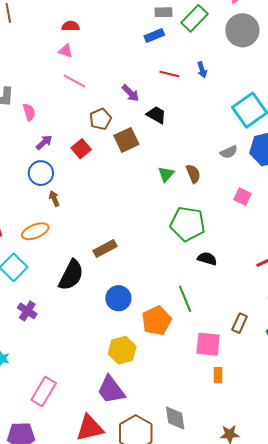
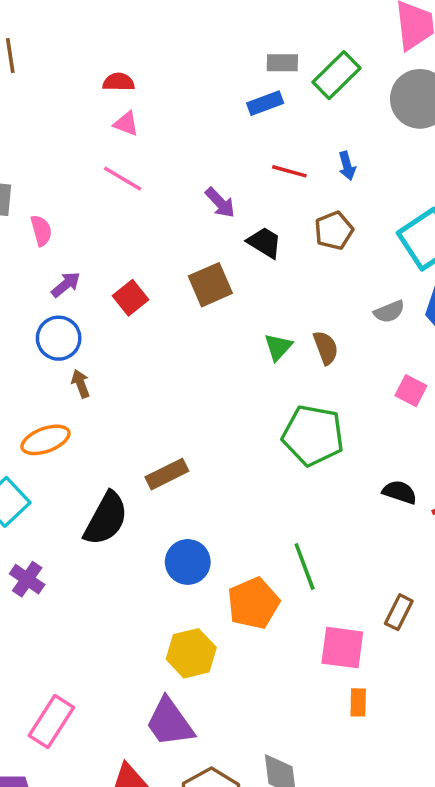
pink triangle: (66, 51) -> (126, 124), moved
brown pentagon: (101, 119) -> (334, 231), moved
black semicircle: (207, 259) -> (400, 492), moved

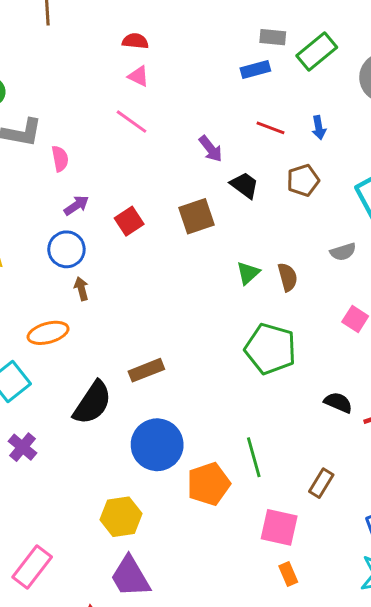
blue circle: (188, 562) -> (157, 445), size x1.4
brown rectangle: (399, 612) -> (321, 483), moved
yellow hexagon: (191, 653) -> (121, 517), moved
orange rectangle: (358, 702) -> (288, 574), turned -30

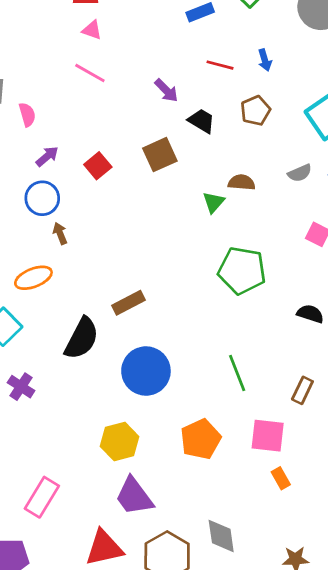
brown semicircle: (288, 277) -> (242, 182), moved, turned -64
orange pentagon: (209, 484) -> (201, 439), moved

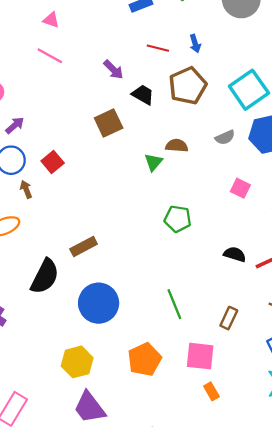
brown pentagon: (255, 111) -> (188, 86), size x1.5
red square: (98, 166) -> (53, 162), moved
green pentagon: (242, 271) -> (178, 219), size x0.7

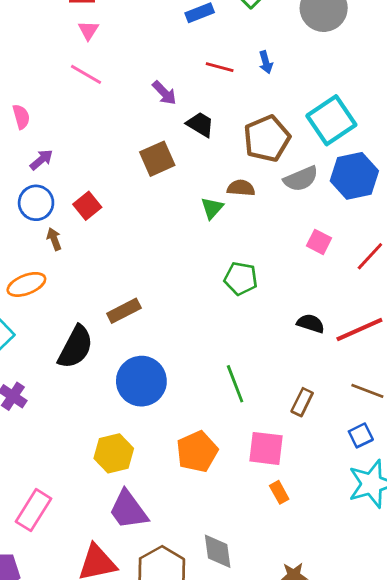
pink triangle: (51, 20) -> (88, 30), turned 42
brown pentagon: (188, 86) -> (267, 139), moved
gray semicircle: (225, 137) -> (301, 179), size x1.4

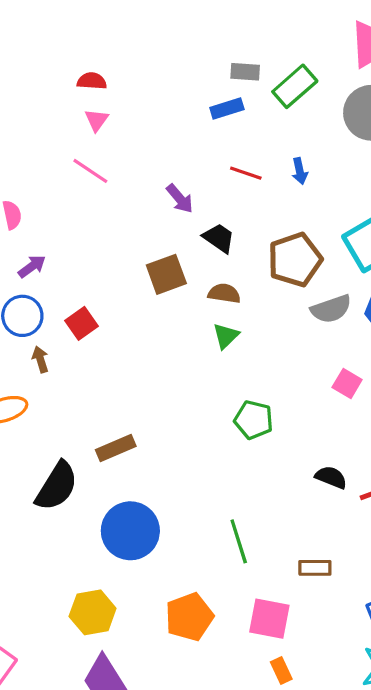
brown semicircle: (241, 188) -> (224, 293), moved
brown rectangle: (302, 402) -> (315, 568), turned 60

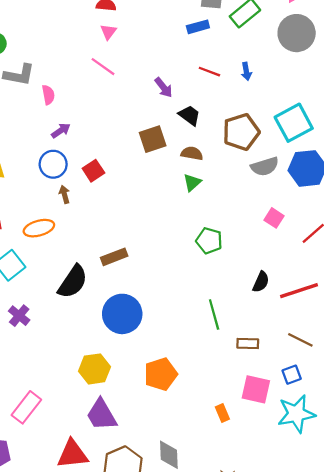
black semicircle: (331, 477) -> (261, 282), turned 90
green line: (239, 541) -> (214, 315), moved
pink square: (269, 619) -> (256, 389), moved

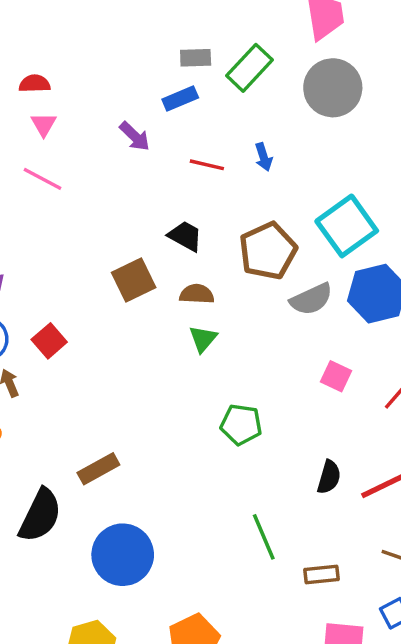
purple arrow: (164, 87) -> (135, 136), moved

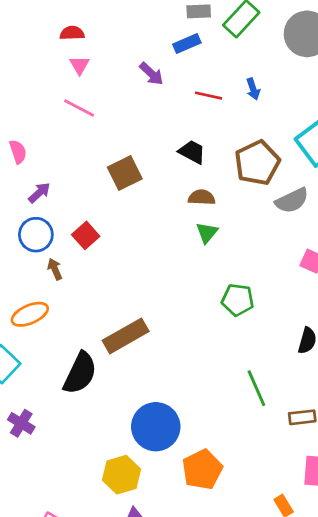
brown square: (134, 280) -> (125, 173), moved
brown rectangle: (98, 469) -> (126, 336), size x1.4
blue circle: (123, 555) -> (156, 427), moved

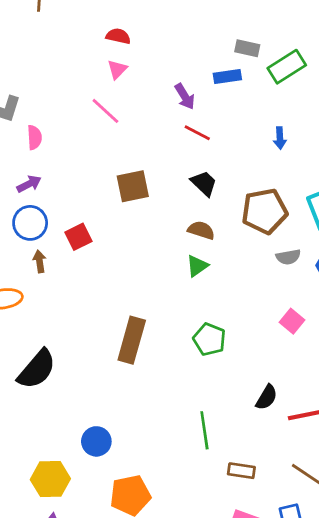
red line: (209, 96) -> (197, 133), moved
purple arrow: (39, 193) -> (29, 184), moved
gray semicircle: (292, 201) -> (288, 257), size x0.7
brown rectangle: (126, 336) -> (132, 340), moved, turned -60
blue circle: (156, 427) -> (96, 441), size x0.6

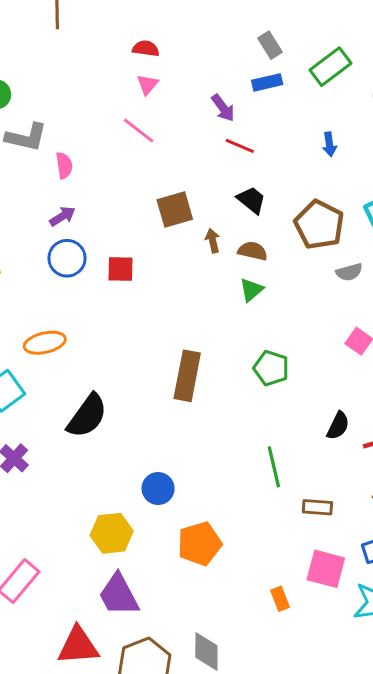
gray rectangle: (247, 48) -> (270, 45), moved, turned 50
brown pentagon: (264, 211) -> (319, 225), turned -30
red square: (78, 237) -> (120, 269), turned 32
brown arrow: (39, 261) -> (213, 241), moved

